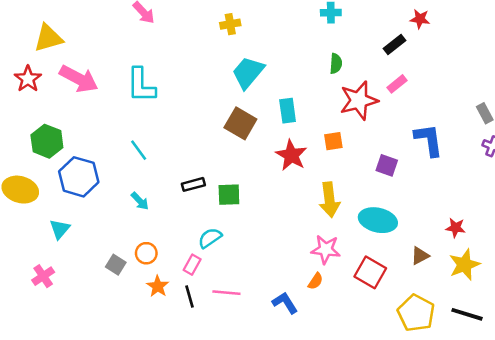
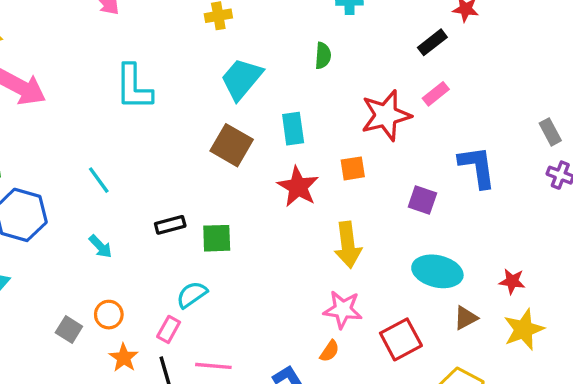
green semicircle: (336, 64) -> (323, 56), moved
cyan L-shape: (141, 85) -> (134, 87), moved
cyan ellipse: (378, 220) -> (437, 271), moved
red square: (370, 272) -> (401, 339), turned 32

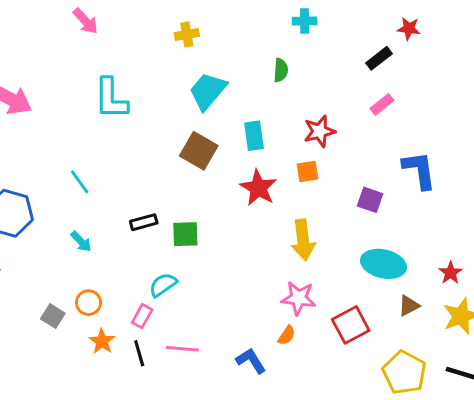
red star: (386, 115) -> (319, 131), moved, size x0.7
red star: (512, 281) -> (451, 273), turned 30

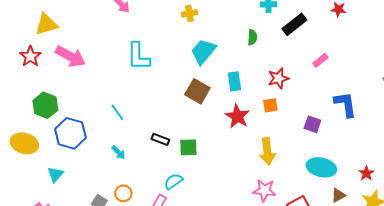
black rectangle: (379, 58) -> (294, 24), moved, size x1.4
black rectangle: (144, 222) -> (160, 139), turned 36

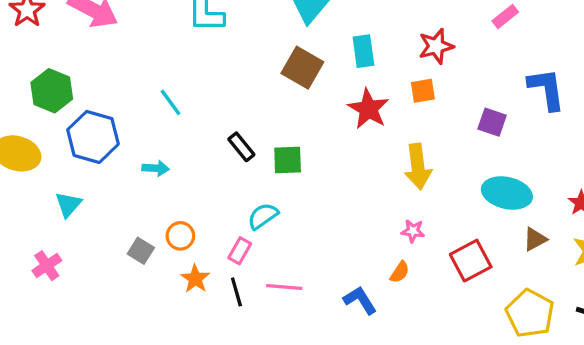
black rectangle: (160, 139) -> (241, 147), turned 30
cyan arrow: (118, 152) -> (156, 168), moved, turned -42
pink star: (264, 190) -> (413, 231), size x0.6

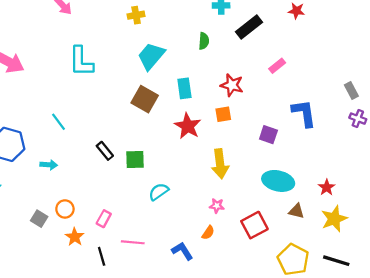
red star: (436, 46) -> (232, 85), turned 30
cyan semicircle: (263, 216) -> (159, 192), moved
brown triangle: (535, 239) -> (296, 211), turned 42
black line: (236, 292) -> (102, 256), moved

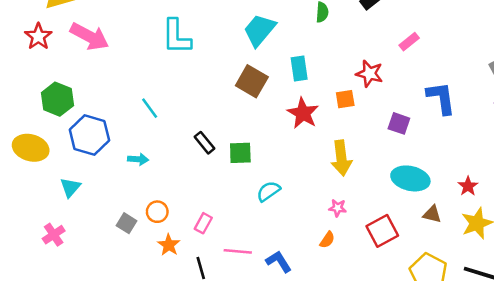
red star: (232, 85) -> (369, 74), moved
blue L-shape: (182, 251) -> (279, 262), moved

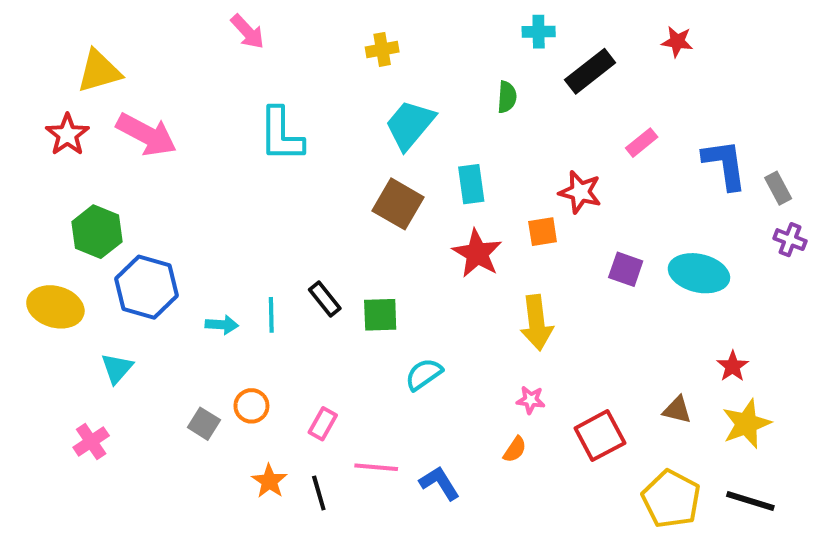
blue L-shape: (441, 98) -> (725, 164), moved
cyan line: (150, 108) -> (271, 315), moved, turned 35
cyan ellipse: (410, 178) -> (699, 273), moved
orange star: (169, 245) -> (269, 481), moved

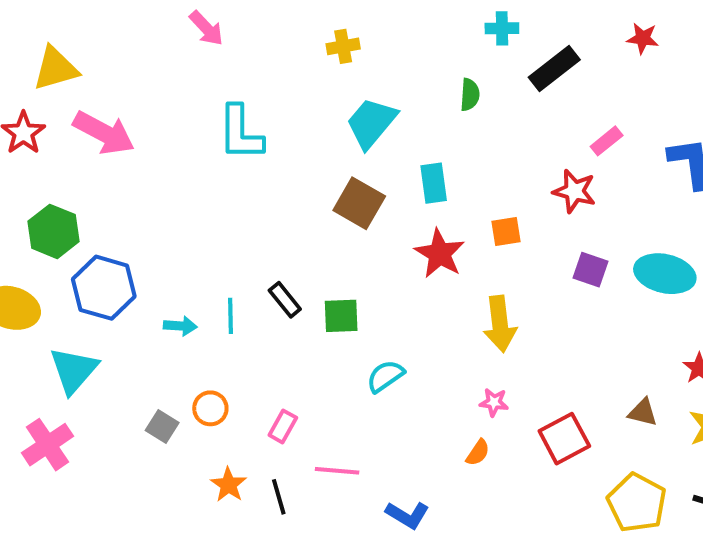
red star: (580, 192) -> (574, 191), moved
cyan triangle: (117, 368) -> (74, 370), size x1.5
pink cross: (91, 442) -> (48, 445), size x1.4
blue L-shape: (440, 483) -> (407, 515), moved, turned 153

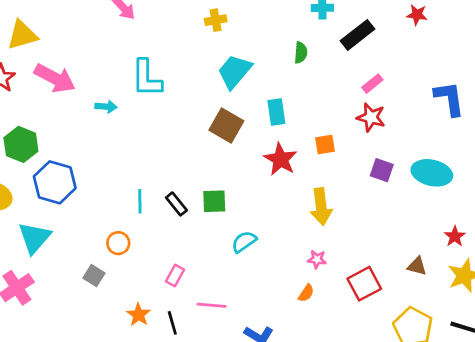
pink rectangle: (607, 141) -> (372, 84), moved
black rectangle: (285, 300) -> (176, 204), moved
cyan arrow: (180, 326) -> (106, 107), moved
orange circle: (210, 408) -> (118, 243), moved

